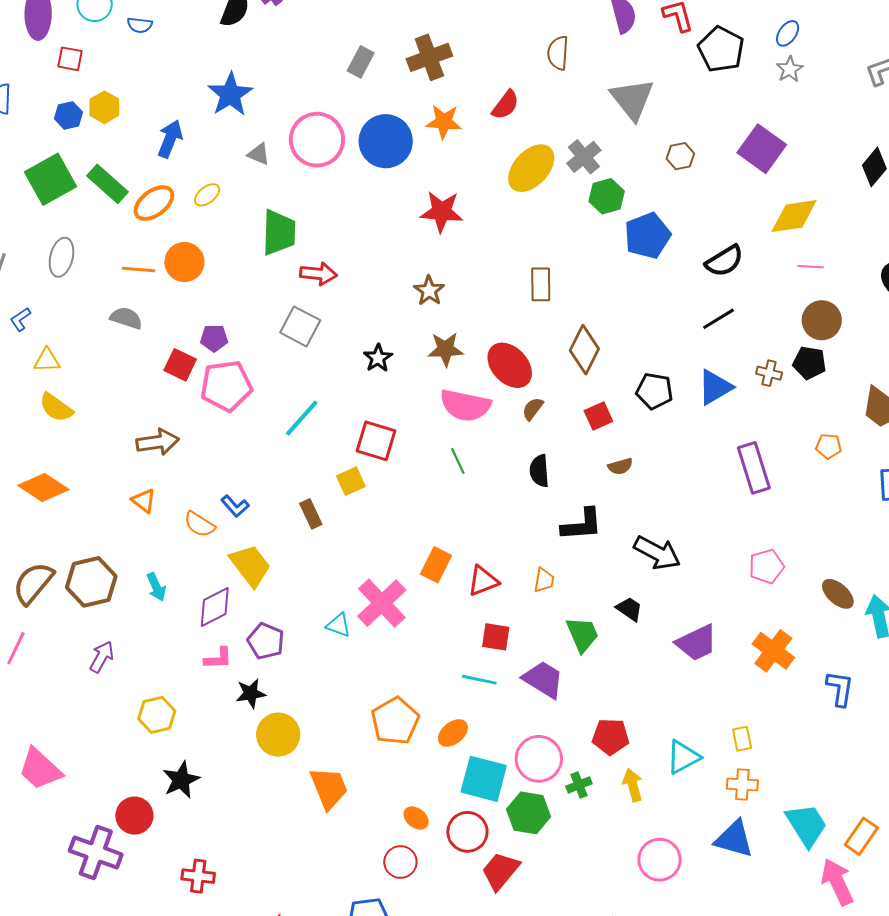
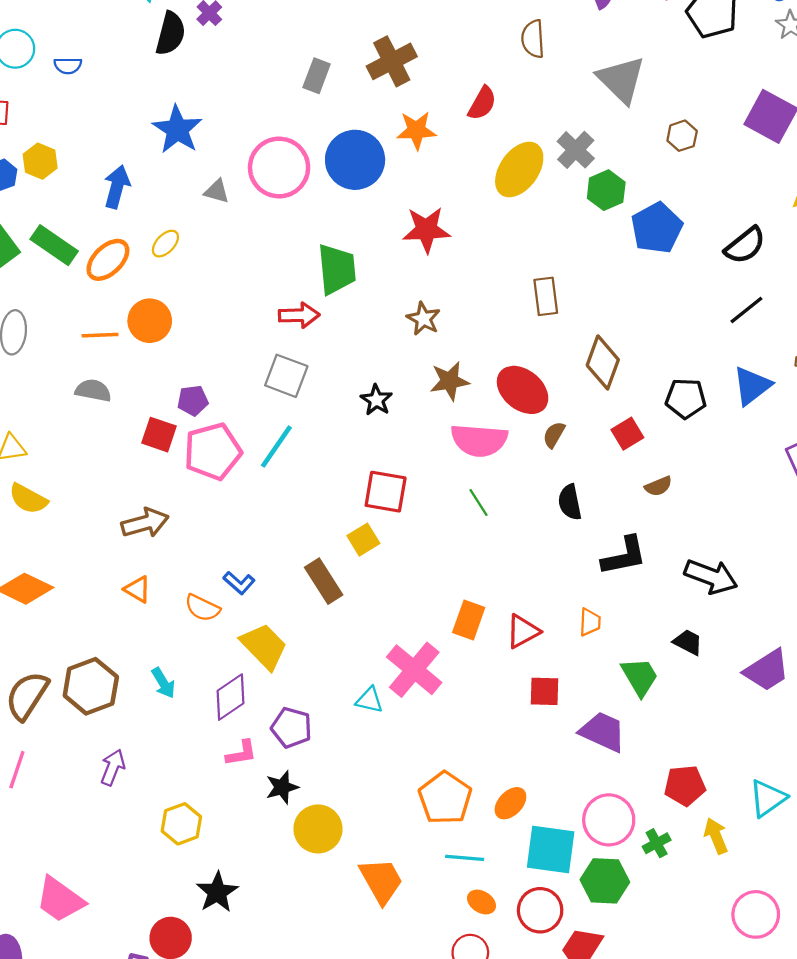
green trapezoid: (279, 233) -> (337, 269), moved
cyan line: (302, 418) -> (276, 447), moved
brown rectangle: (311, 514) -> (324, 581), size x1.4
cyan line: (479, 680) -> (465, 858), moved

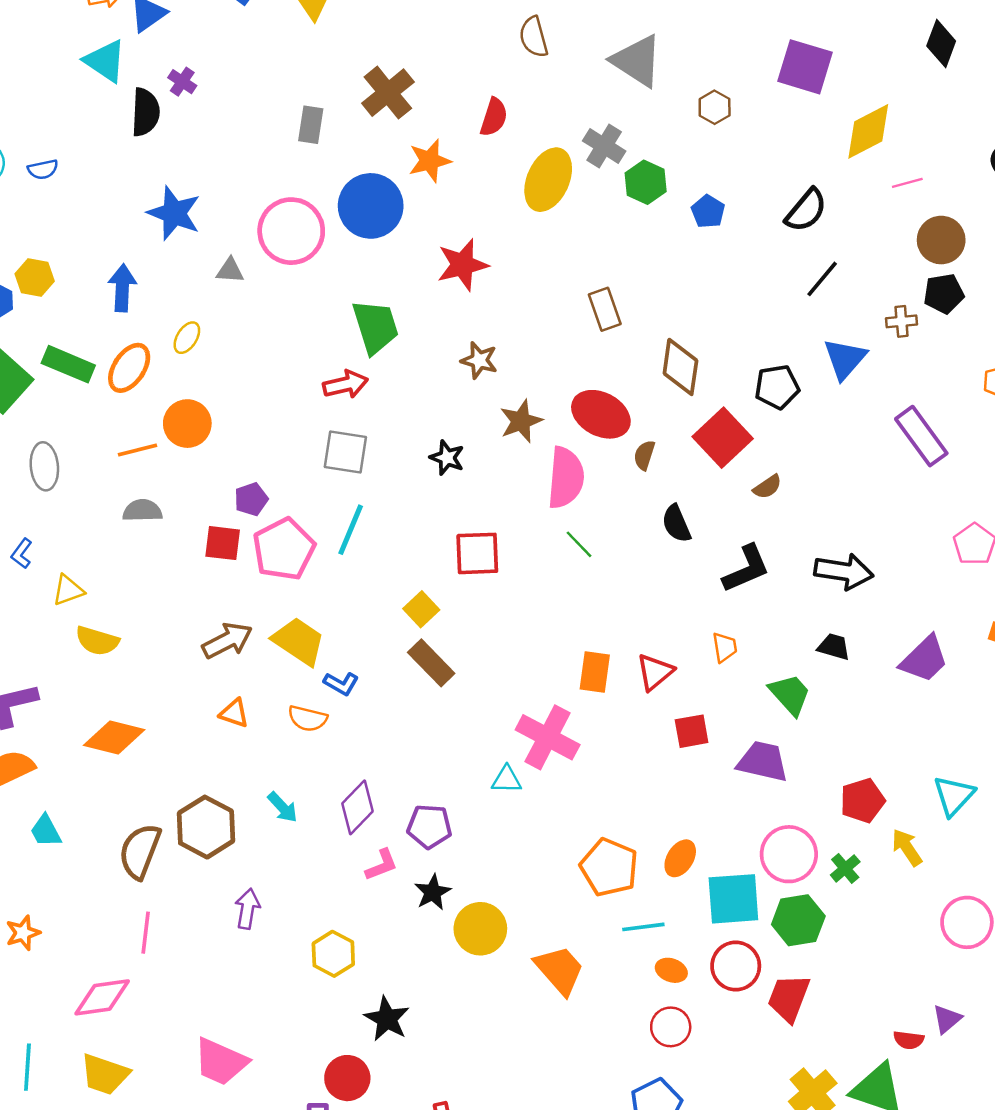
blue pentagon: (657, 228) -> (708, 211), size x0.6
red square: (627, 434) -> (723, 438), size x1.6
pink semicircle: (479, 440) -> (566, 478), turned -78
yellow square: (363, 540) -> (421, 609), moved
yellow trapezoid: (264, 646) -> (299, 641), moved

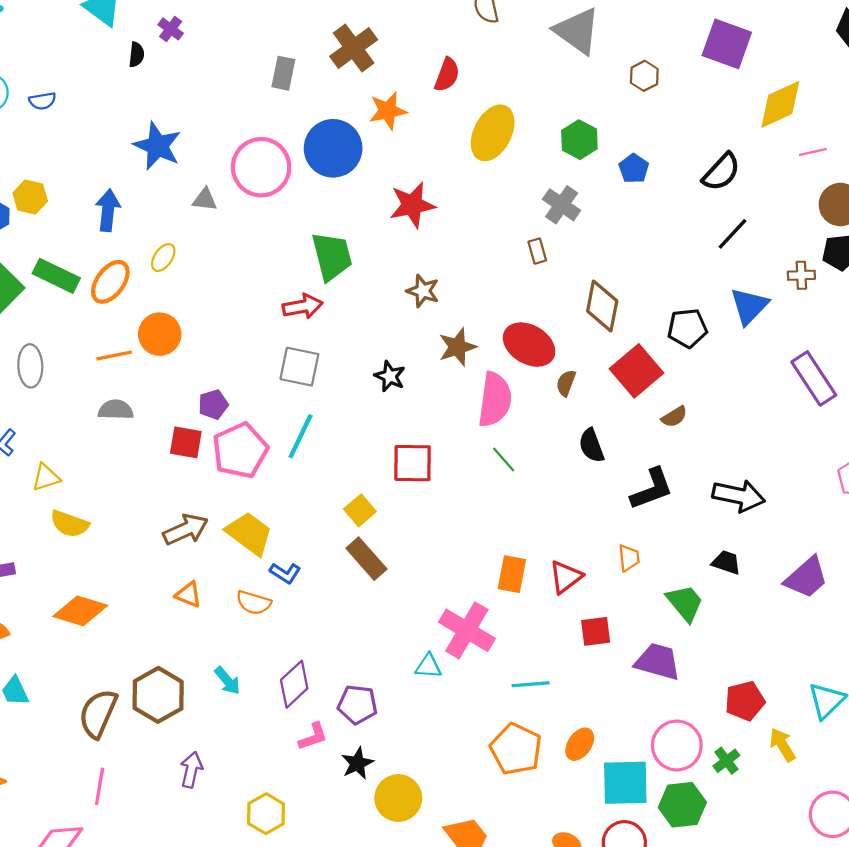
black semicircle: (145, 112) -> (136, 55), size x0.6
gray cross: (604, 146) -> (562, 205), moved
brown rectangle: (605, 309) -> (537, 251), size x0.7
cyan line: (643, 927) -> (531, 684), moved

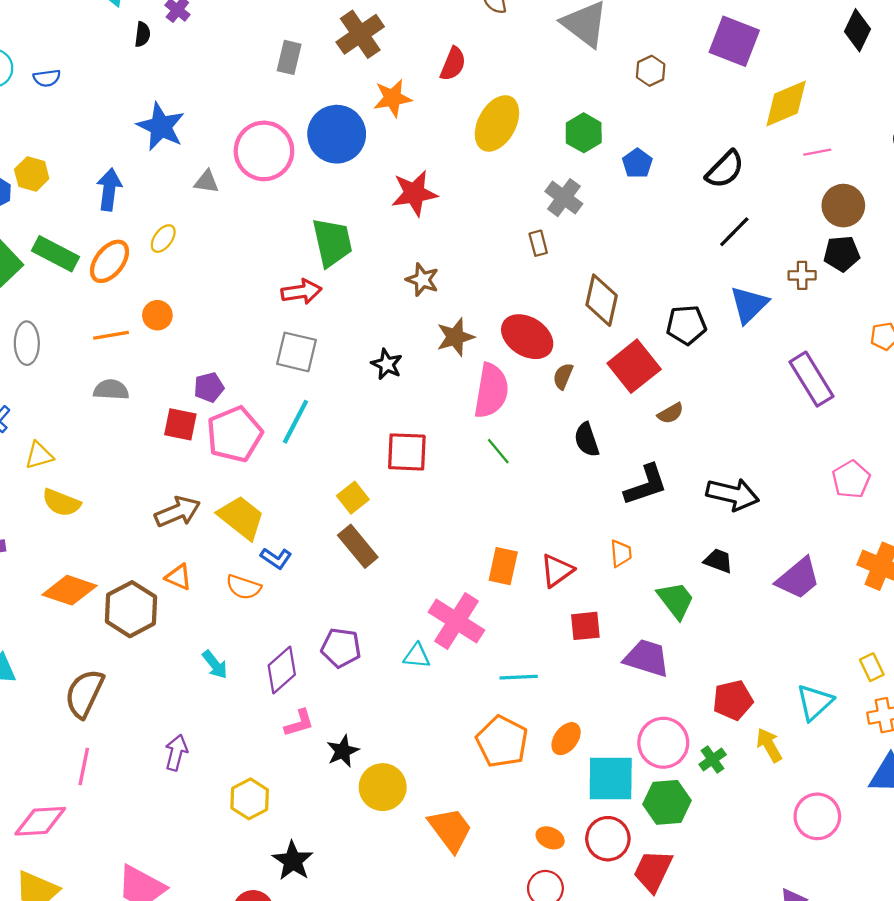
orange circle: (160, 334) -> (157, 315), size x0.7
brown hexagon: (158, 695) -> (131, 609), moved
purple pentagon: (357, 704) -> (341, 648), moved

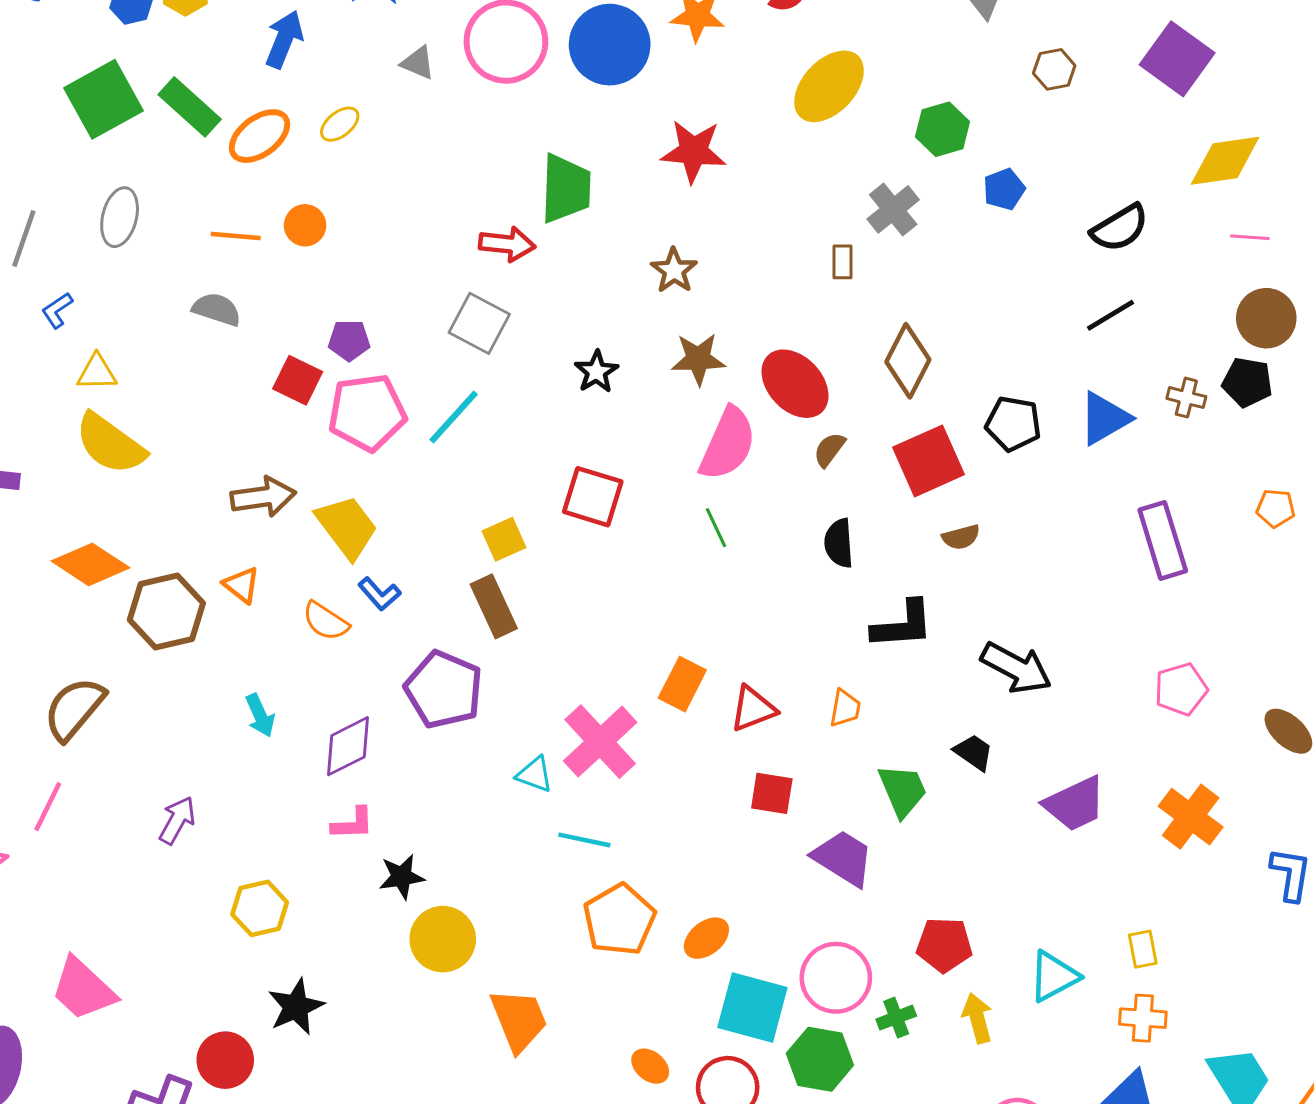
yellow semicircle: (61, 503) -> (110, 444), size x1.4
purple pentagon: (341, 648) -> (444, 690), moved, size x1.4
cyan line: (519, 677) -> (584, 840), moved

